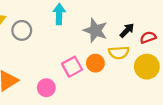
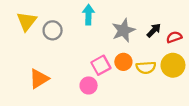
gray star: (95, 30) -> (123, 30), turned 30
yellow semicircle: (119, 53) -> (146, 67), moved
pink circle: (46, 88) -> (89, 85), moved

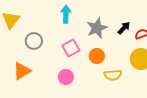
gray circle: (53, 30) -> (34, 41), moved
pink square: (101, 65) -> (71, 48), moved
yellow semicircle: (146, 67) -> (113, 75), moved

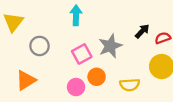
gray star: (97, 28) -> (110, 46), moved
orange circle: (97, 56) -> (97, 77), moved

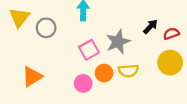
gray circle: (40, 46) -> (46, 28), moved
yellow semicircle: (130, 85) -> (128, 71), moved

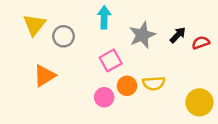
gray star: (118, 42) -> (142, 35), moved
yellow circle: (170, 63) -> (199, 102), moved
orange triangle: (32, 77) -> (44, 76), moved

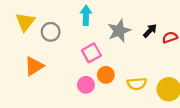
yellow semicircle: (154, 83) -> (137, 84), moved

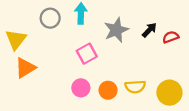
yellow triangle: (25, 22) -> (16, 39), moved
gray circle: (51, 32) -> (50, 18), moved
orange circle: (106, 75) -> (108, 90), moved

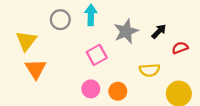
red semicircle: (171, 37) -> (180, 48), moved
orange triangle: (25, 68) -> (36, 69), turned -30
yellow semicircle: (135, 87) -> (150, 70), moved

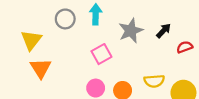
yellow semicircle: (150, 70) -> (154, 81), moved

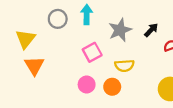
yellow semicircle: (154, 81) -> (124, 66), moved

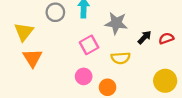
gray star: (120, 30) -> (116, 23), turned 30
black arrow: (151, 30) -> (144, 37), moved
orange circle: (112, 87) -> (108, 87), moved

